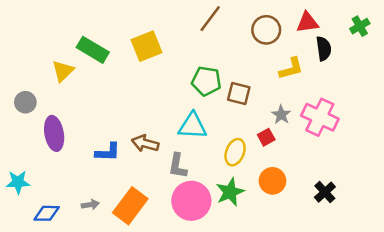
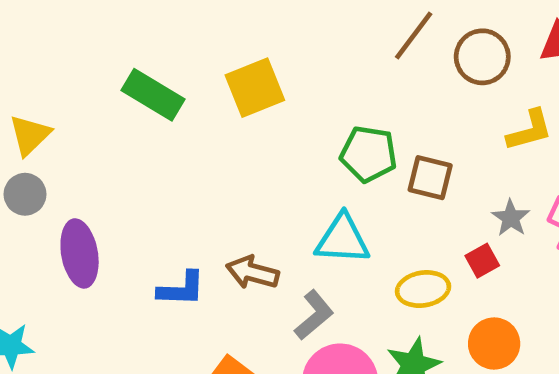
brown line: (210, 19) -> (414, 36), moved
yellow triangle: (63, 71) -> (30, 135), moved
yellow ellipse: (235, 152) -> (423, 289), turned 60
gray L-shape: (178, 166) -> (314, 315), turned -140

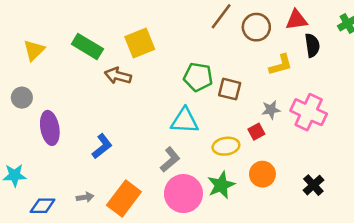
yellow triangle: (30, 135) -> (34, 50), moved
gray star: (511, 218) -> (271, 110), turned 30
brown arrow: (252, 272) -> (118, 76), moved
blue L-shape: (181, 289) -> (102, 146), turned -40

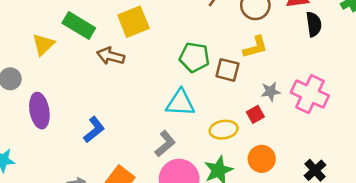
yellow triangle: (34, 50) -> (43, 45), moved
yellow L-shape: (281, 65) -> (255, 47), moved

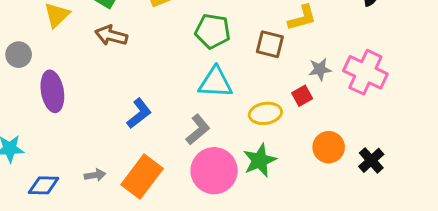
brown arrow: (111, 56) -> (111, 35), moved
green pentagon: (194, 57) -> (213, 31), moved
blue L-shape: (94, 130) -> (139, 113), moved
orange circle: (262, 159) -> (329, 147), moved

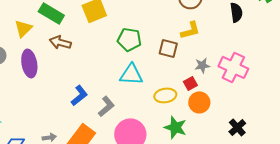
purple ellipse: (52, 91) -> (29, 63), moved
gray L-shape: (198, 130) -> (106, 106), moved
orange circle: (329, 147) -> (199, 102), moved
green star: (260, 160) -> (175, 127), moved, turned -30

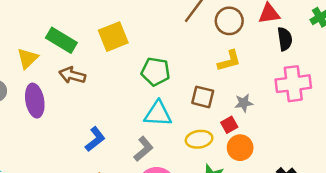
brown square: (168, 48) -> (203, 97), moved
pink cross: (233, 67) -> (293, 84), moved, turned -32
gray L-shape: (106, 106) -> (143, 149), moved

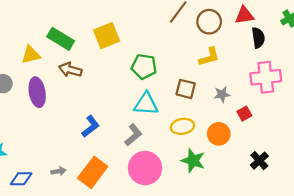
yellow triangle: (28, 58) -> (31, 55), turned 30
red square: (229, 125) -> (244, 114), moved

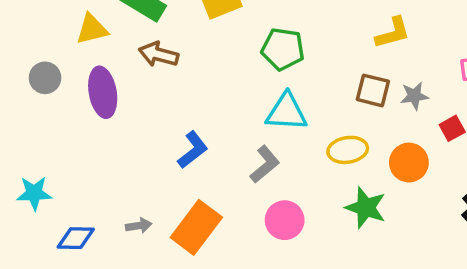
brown square: (186, 89) -> (373, 90), moved
pink circle: (145, 168) -> (285, 220), size x0.7

